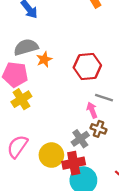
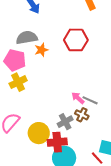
red hexagon: (87, 66) -> (76, 40), moved
gray line: (104, 98) -> (90, 100), moved
pink arrow: (92, 110) -> (78, 98), turned -32

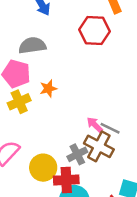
red hexagon: (76, 40) -> (94, 30), moved
orange star: (41, 50) -> (48, 89), moved
brown cross: (82, 115) -> (99, 146), size x1.6

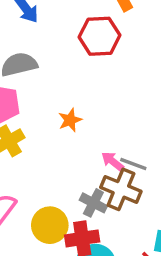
orange star: (48, 89) -> (70, 120), moved
gray cross: (77, 154) -> (93, 203), turned -30

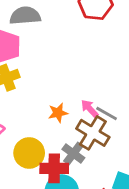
orange star: (70, 120) -> (58, 113), moved
gray cross: (93, 203) -> (73, 153), moved

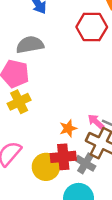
red cross: (54, 168) -> (63, 157), moved

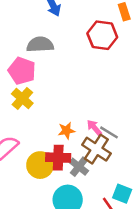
yellow cross: (19, 102) -> (22, 98), turned -30

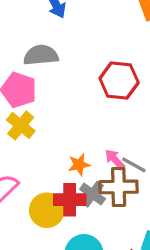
red hexagon: (102, 35) -> (119, 80), moved
brown cross: (96, 149) -> (119, 187), turned -32
gray cross: (79, 167) -> (93, 194), moved

